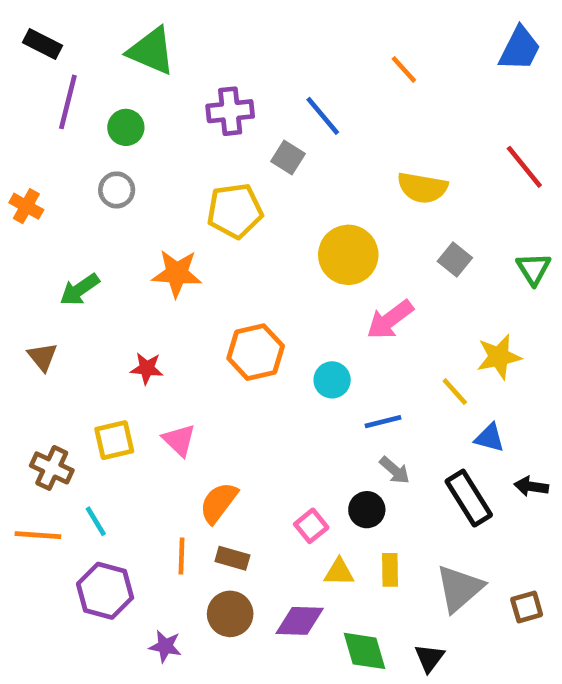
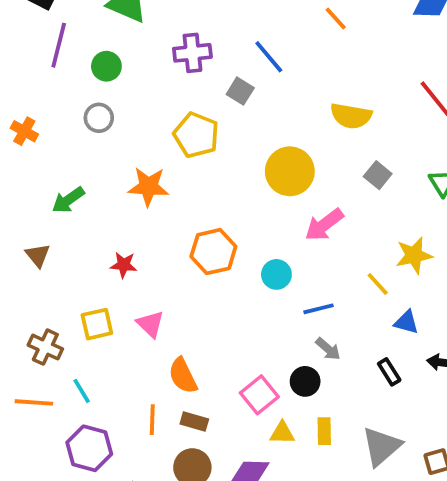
yellow pentagon: (235, 211) -> (196, 135), turned 30
black rectangle: (469, 498) -> (389, 372), size x0.6
orange semicircle: (219, 503) -> (183, 376), turned -63
pink square: (311, 526) -> (259, 395), size x1.4

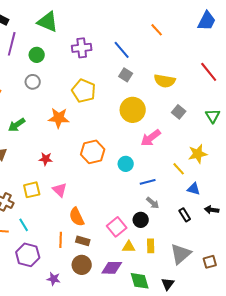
gray square: (240, 91) -> (126, 75), moved

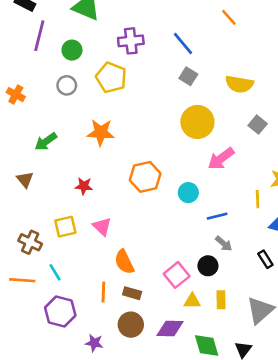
yellow pentagon: (84, 91) -> (111, 78), moved
yellow line: (179, 169) -> (258, 199), turned 40

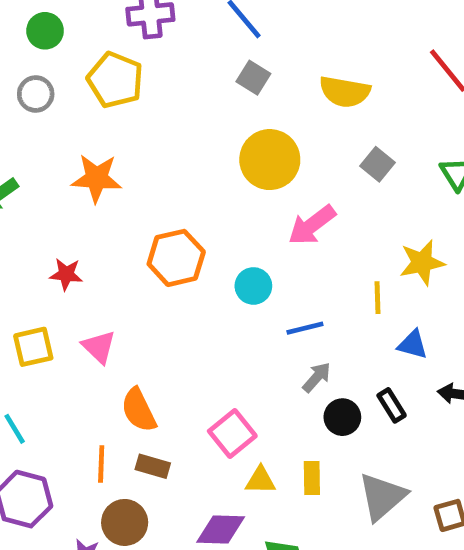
gray arrow: (224, 244) -> (317, 377), turned -90
black circle: (208, 266) -> (342, 417), moved
brown circle: (131, 325) -> (125, 522), moved

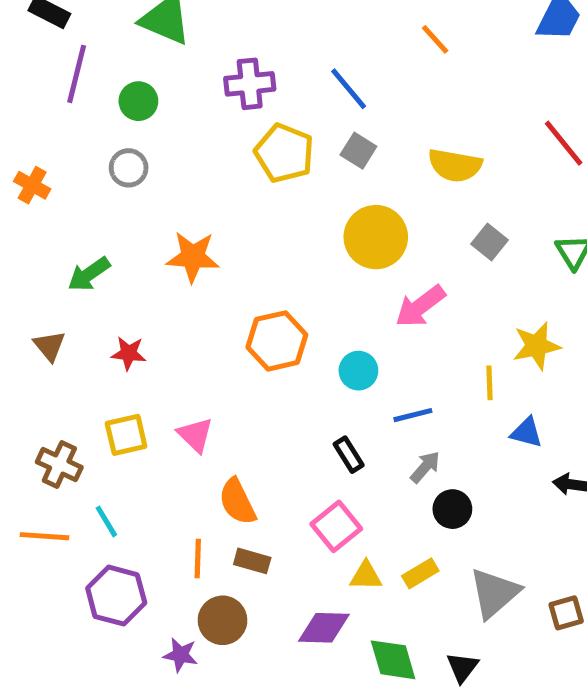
yellow pentagon: (115, 80) -> (284, 153), moved
red star: (66, 274) -> (129, 353), moved
black rectangle: (392, 405) -> (349, 455), moved
yellow rectangle: (312, 478) -> (420, 573), turned 60

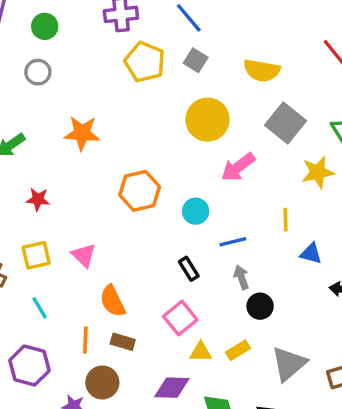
gray square: (489, 242) -> (285, 123), size x1.6
yellow star: (536, 346) -> (318, 172), moved
gray arrow: (425, 467) -> (241, 277), turned -60
cyan line: (106, 521) -> (40, 308), moved

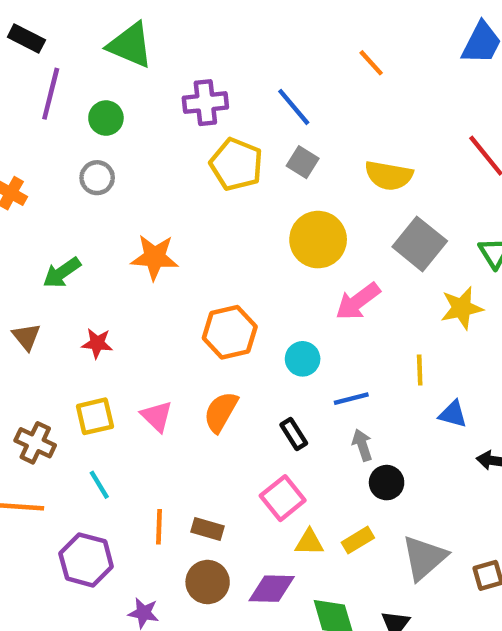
orange semicircle: (113, 301) -> (221, 412), moved, turned 56
brown circle: (102, 382) -> (208, 582), moved

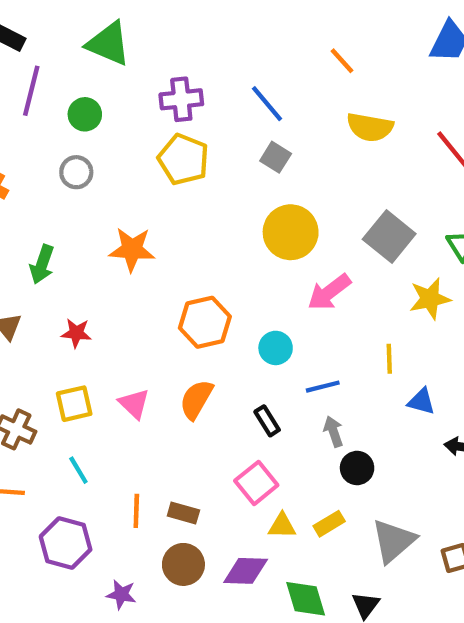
yellow pentagon: (236, 164) -> (183, 159), moved
yellow semicircle: (389, 175) -> (370, 127), moved
green arrow: (62, 273) -> (42, 264), turned -36

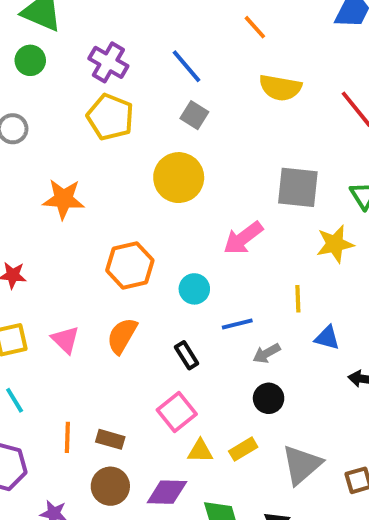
purple cross: (181, 99) -> (108, 62), turned 36
green circle: (85, 114) -> (30, 60), moved
yellow circle: (291, 232) -> (179, 178), moved
gray square: (389, 237) -> (298, 187), turned -33
gray arrow: (333, 432) -> (267, 353), moved, turned -100

